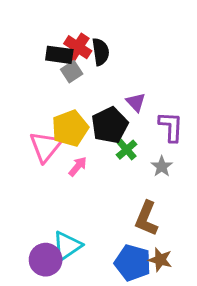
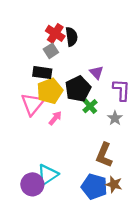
black rectangle: (59, 55) -> (42, 73), moved

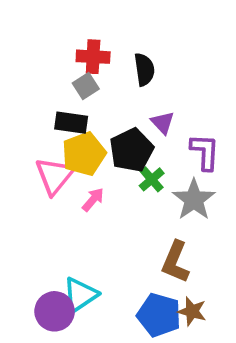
red cross: (55, 33) -> (93, 57), turned -30
black semicircle: (71, 37) -> (144, 69), moved
gray star: (115, 118) -> (194, 200), size x1.6

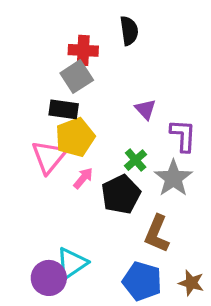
black semicircle: (144, 69) -> (129, 31), moved
gray square: (86, 86) -> (77, 77), size x1.4
black pentagon: (132, 150) -> (121, 194), moved
brown star: (192, 311) -> (191, 283), moved

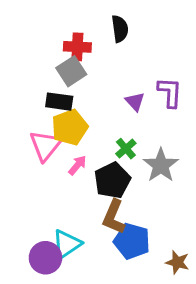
purple L-shape: (183, 136) -> (170, 92), moved
brown L-shape: (157, 234) -> (114, 217), moved
blue pentagon: (142, 281) -> (132, 241), moved

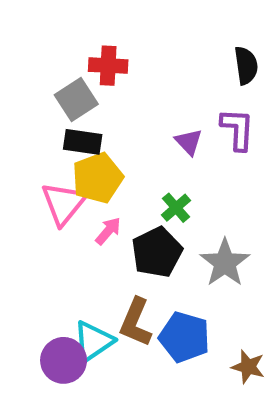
black semicircle: (120, 29) -> (246, 66), moved
gray square: (71, 71) -> (76, 99), moved
gray star: (161, 165) -> (225, 263), moved
brown L-shape: (114, 217) -> (136, 322), moved

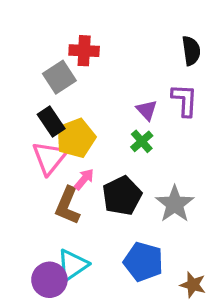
black rectangle: (83, 142) -> (51, 122), moved, turned 48
green cross: (176, 208) -> (142, 141), moved
brown L-shape: (136, 322) -> (68, 206), moved

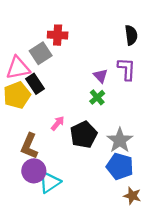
yellow pentagon: (76, 138) -> (17, 95), moved
pink triangle: (49, 158) -> (18, 68), moved, turned 40
brown L-shape: (68, 206) -> (29, 146), moved
blue pentagon: (143, 262) -> (120, 166), moved
purple circle: (49, 280) -> (34, 171), moved

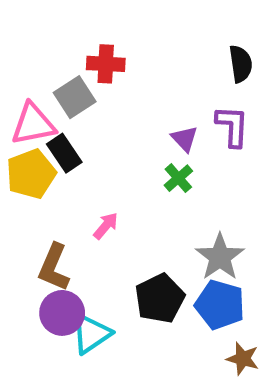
black pentagon: (84, 135) -> (160, 298), moved

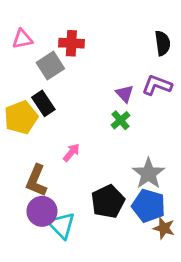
pink triangle: (33, 124) -> (22, 39), moved, size x0.7
purple L-shape: (232, 126) -> (157, 85), turned -72
cyan triangle: (91, 334) -> (62, 225), turned -40
brown star: (243, 359) -> (164, 228), moved

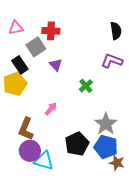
purple triangle: (125, 94) -> (56, 65), moved
black rectangle: (43, 103) -> (20, 65), moved
cyan triangle: (62, 225) -> (44, 161), turned -30

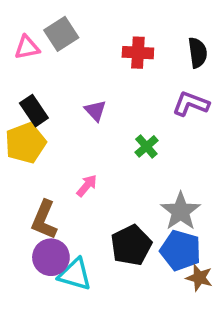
red cross: (51, 31) -> (138, 53), moved
gray square: (36, 47) -> (61, 34), moved

